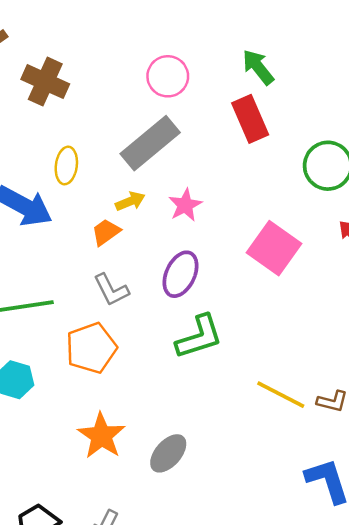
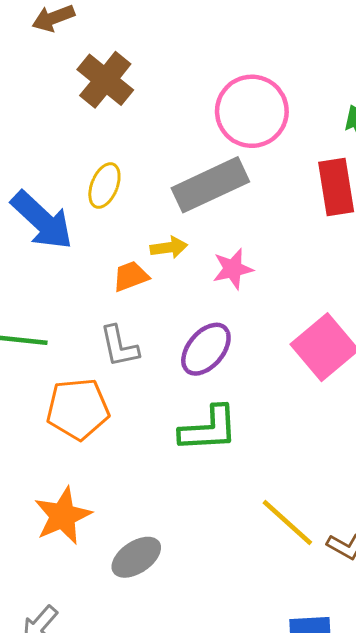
pink circle: (168, 76) -> (252, 111), size x1.4

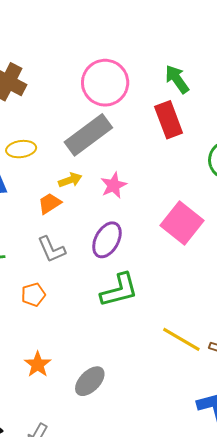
yellow ellipse: (104, 186) -> (21, 149), turned 72
orange pentagon: (78, 409) -> (33, 295), size x0.6
orange star: (63, 516) -> (38, 364), size x0.7

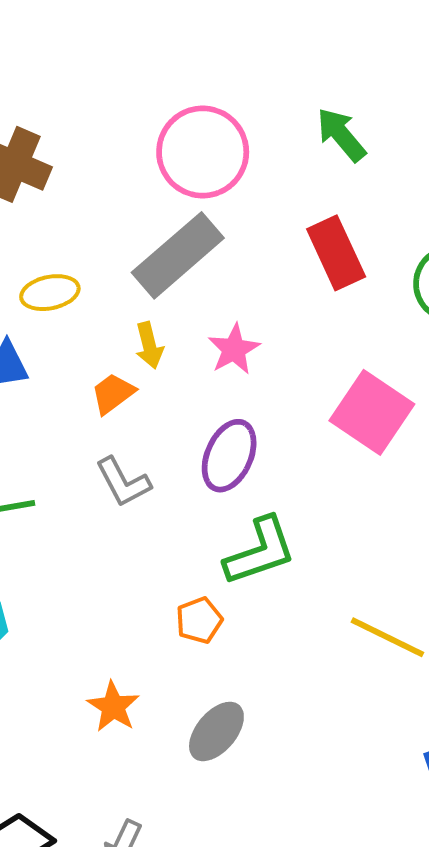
red rectangle: (169, 120) -> (336, 253), moved
yellow arrow: (70, 180) -> (149, 345), turned 100
orange pentagon: (33, 295) -> (199, 620), moved

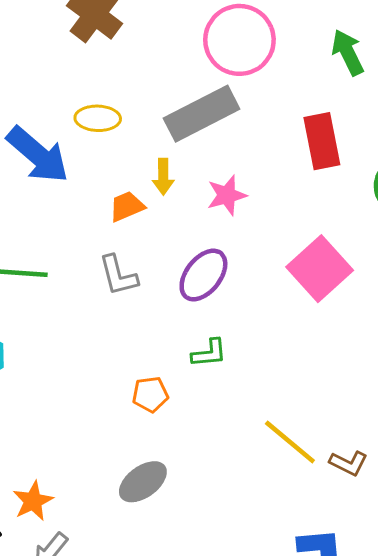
green L-shape: (260, 551) -> (209, 353), size x0.6
orange star: (113, 707) -> (33, 501), moved

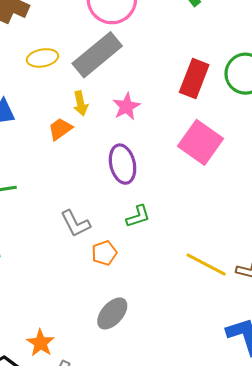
yellow ellipse: (98, 118) -> (42, 58), moved
red rectangle: (322, 141) -> (194, 79), moved, turned 45
gray L-shape: (118, 275) -> (75, 224), moved
purple ellipse: (203, 275) -> (123, 164), turned -39

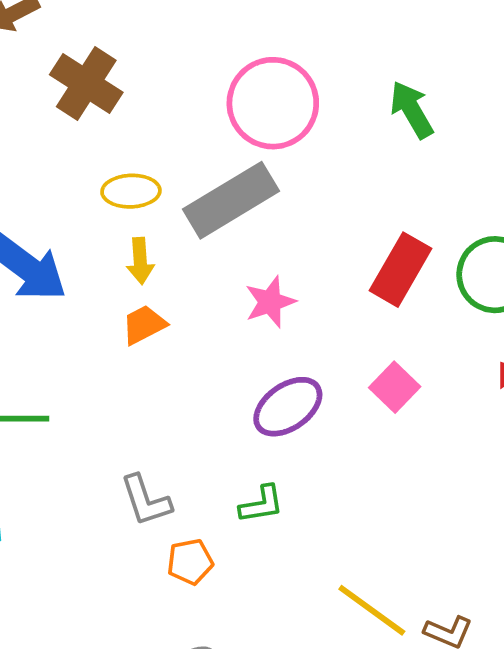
yellow arrow: (81, 103) -> (140, 261), moved
pink square: (200, 142) -> (395, 387), size x0.6
purple ellipse: (123, 164) -> (288, 407), moved, turned 60

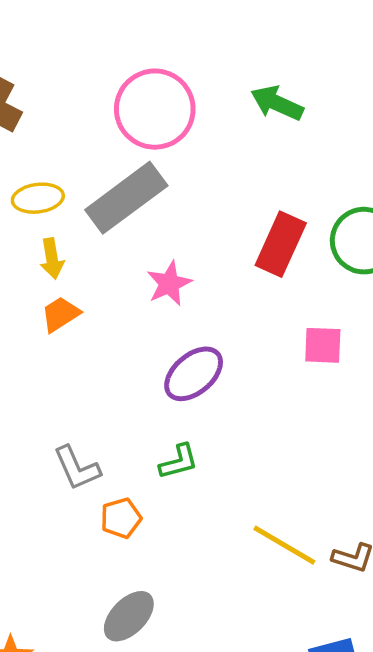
green arrow: (412, 110) -> (277, 103), turned -30
pink square: (395, 387) -> (323, 345), moved, turned -36

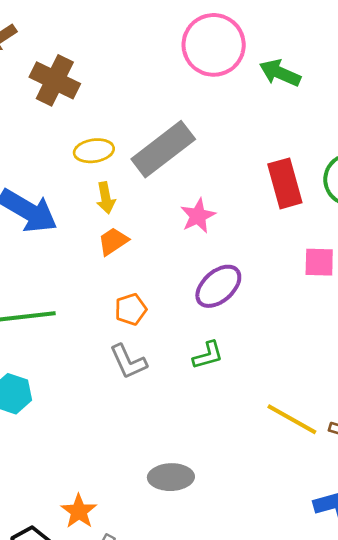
pink circle: (155, 109) -> (214, 45), moved
red rectangle: (281, 244) -> (285, 183), turned -39
orange pentagon: (121, 518) -> (131, 309), moved
gray ellipse: (129, 616) -> (171, 477), turned 45

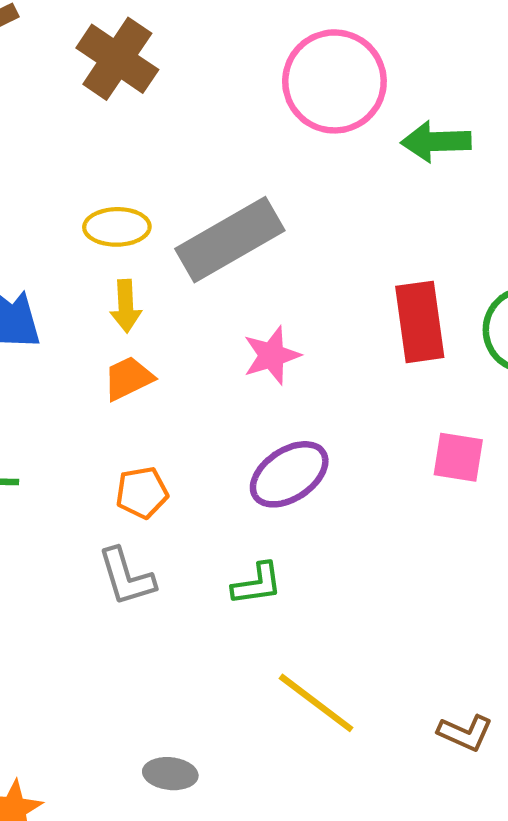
green arrow: (280, 73) -> (436, 142), turned -33
brown cross: (55, 80) -> (117, 59), moved
yellow line: (292, 419) -> (316, 703), moved
gray ellipse: (171, 477) -> (170, 774), size x0.7

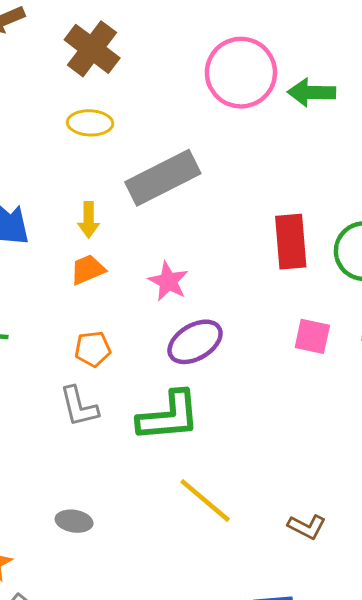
green arrow: (436, 142) -> (312, 92), moved
yellow ellipse: (117, 227) -> (90, 123), moved
pink star: (272, 355) -> (168, 281), moved, turned -30
green L-shape: (257, 584) -> (169, 416), size x1.8
gray ellipse: (170, 774) -> (74, 521), moved

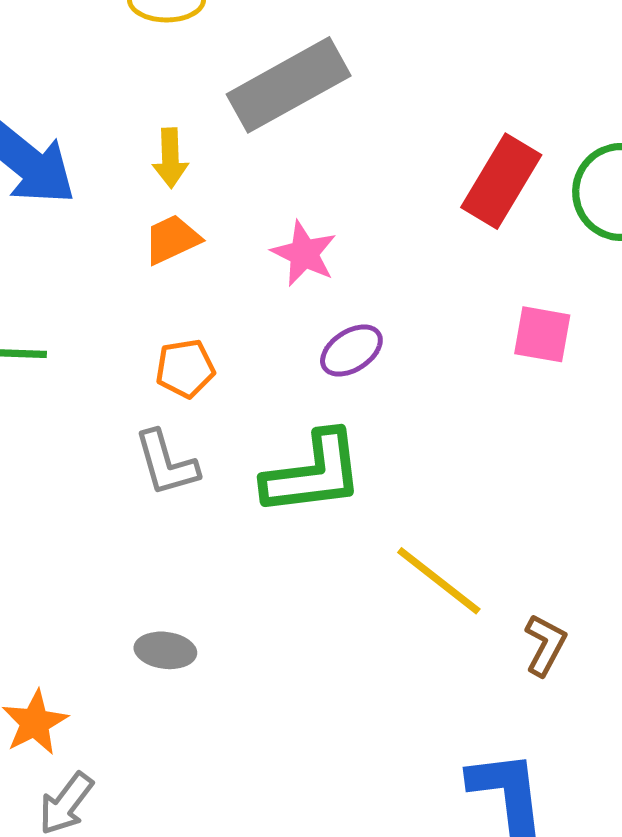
red rectangle: (291, 242) -> (501, 181), turned 38
purple ellipse: (195, 342) -> (351, 350), size x0.7
yellow line: (205, 501) -> (439, 581), moved
brown L-shape: (307, 527) -> (545, 645), turned -87

